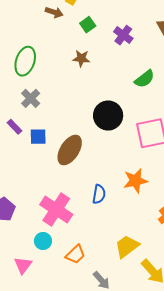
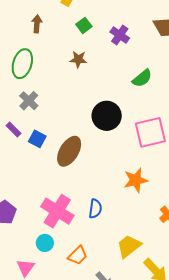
brown arrow: (54, 12) -> (37, 24), moved, turned -102
blue square: (38, 137) -> (37, 139), turned 30
blue semicircle: (99, 194) -> (95, 209), moved

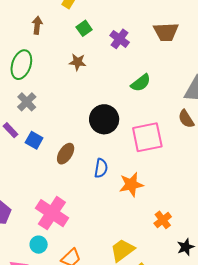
brown ellipse: (69, 151) -> (66, 154), size x0.7
blue semicircle: (95, 209) -> (101, 168), moved

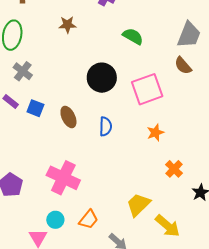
green semicircle: (141, 83) -> (133, 36), turned -105
brown ellipse: (66, 154) -> (68, 117), turned -50
orange star: (131, 185) -> (155, 133), moved, size x0.7
cyan circle: (39, 245) -> (55, 220), moved

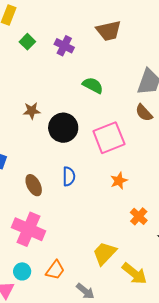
brown star: (67, 25) -> (32, 111), moved
brown ellipse: (68, 117) -> (34, 185), moved

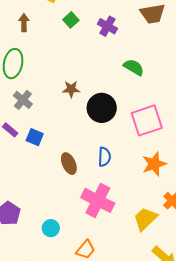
orange star: (119, 181) -> (154, 164), size x1.4
pink cross: (29, 229) -> (98, 200), moved
yellow trapezoid: (104, 253) -> (145, 219), moved
cyan circle: (22, 271) -> (51, 228), moved

